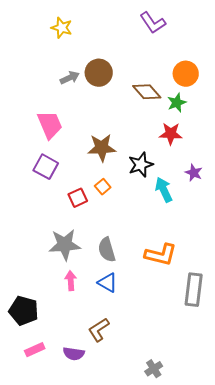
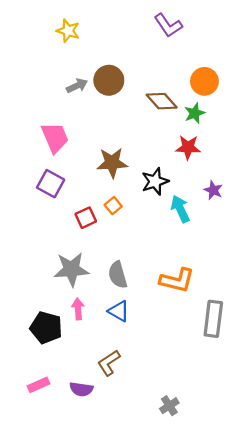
black pentagon: (24, 311) -> (46, 328), moved

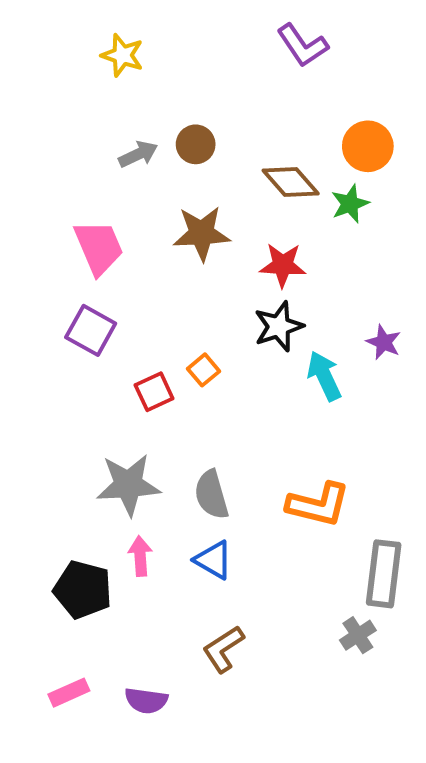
brown circle: (109, 80) -> (196, 144), size x0.7
red star: (188, 147) -> (283, 265), moved
brown star: (112, 163) -> (202, 233), moved
brown L-shape: (109, 363) -> (223, 649), moved
gray cross: (169, 406) -> (358, 635), moved

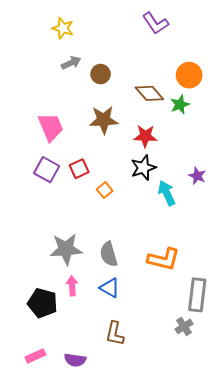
gray arrow: (138, 154) -> (71, 63), moved
red square: (154, 392) -> (79, 169), moved
brown L-shape: (223, 649) -> (115, 334), turned -45

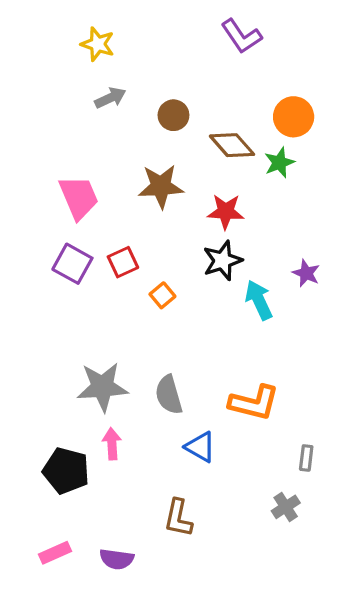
brown circle: (101, 74) -> (173, 115), moved
blue triangle: (110, 288) -> (200, 447), moved
gray rectangle: (197, 295) -> (306, 458), size x0.5

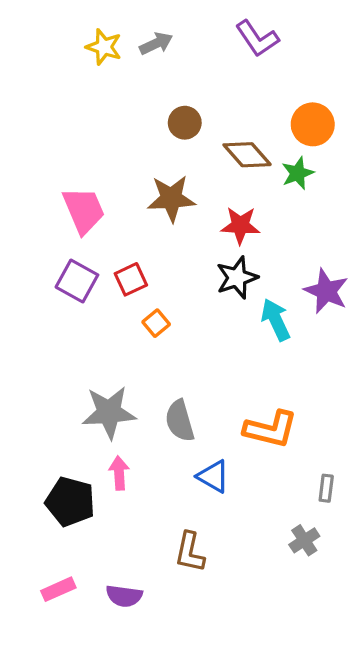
gray arrow: (110, 98) -> (156, 44), moved
purple star: (306, 273) -> (326, 291), size x1.5
orange square: (162, 295) -> (156, 323), moved

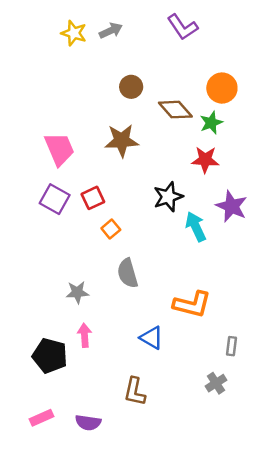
red star: (240, 225) -> (205, 160), moved
gray star: (109, 412) -> (77, 292), size x0.6
gray semicircle: (180, 421) -> (128, 273), moved

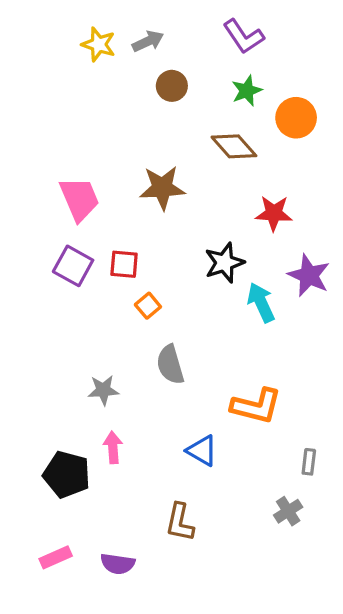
brown circle: (131, 87) -> (172, 86), moved
green star: (211, 123) -> (247, 91), moved
red square: (93, 198) -> (124, 264), turned 30

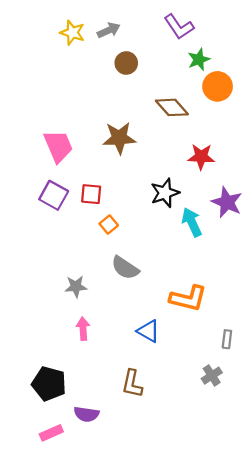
green star: (247, 91) -> (199, 59), moved
gray semicircle: (170, 365) -> (125, 268), turned -40
black pentagon: (67, 475) -> (49, 384), moved
pink rectangle: (56, 557) -> (51, 433), moved

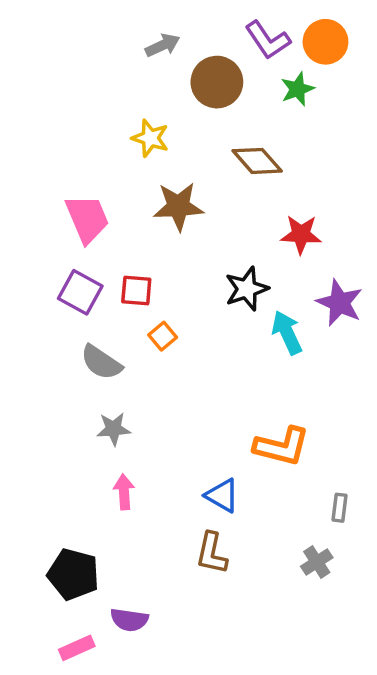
yellow star: (72, 33) -> (150, 138), moved
brown circle: (126, 63) -> (217, 82), moved, size x1.5
orange circle: (218, 86) -> (325, 42), moved
gray semicircle: (125, 268) -> (101, 362), moved
brown L-shape: (132, 384) -> (212, 553), moved

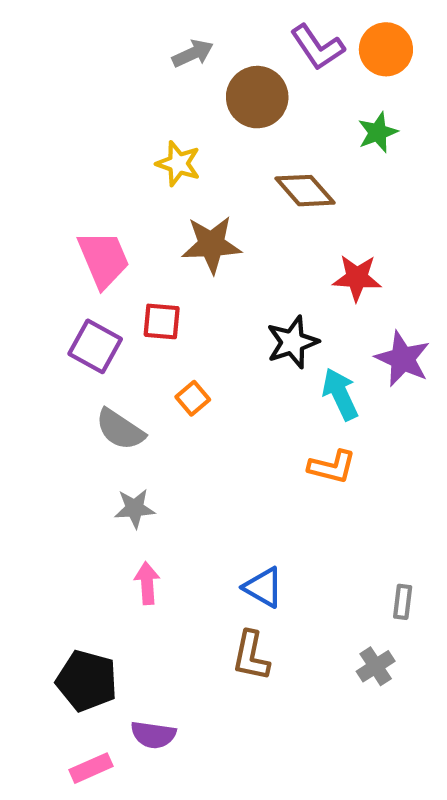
green star: (297, 89) -> (378, 132), moved
red square: (136, 291) -> (162, 321), moved
orange L-shape: (282, 446) -> (332, 467), moved, size x0.7

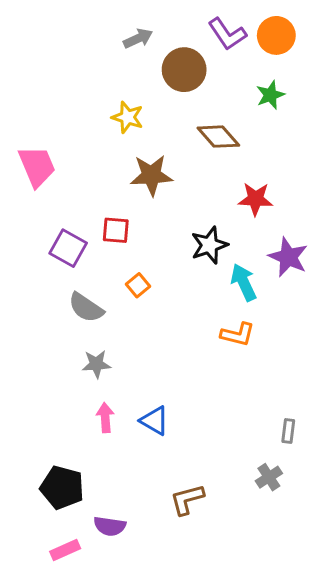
pink trapezoid: (103, 259) -> (37, 166), moved
blue triangle: (263, 587) -> (154, 421), moved
brown L-shape: (251, 656) -> (187, 499), moved, turned 63

